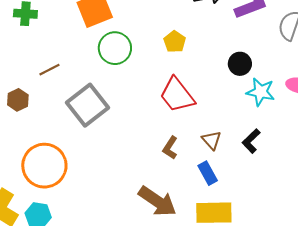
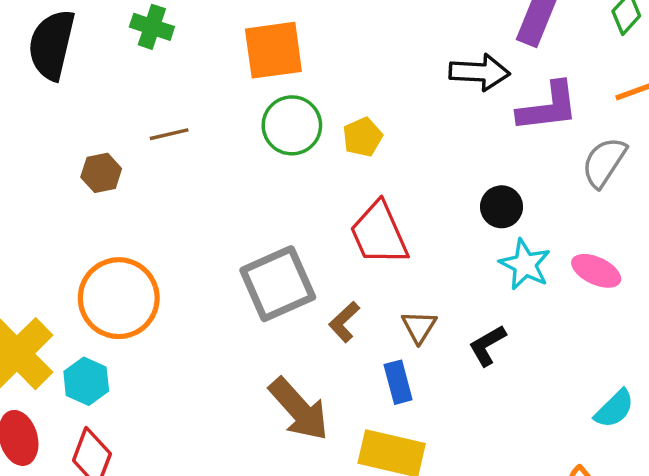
yellow pentagon: (175, 42) -> (363, 137), moved
gray square: (87, 105) -> (278, 284), moved

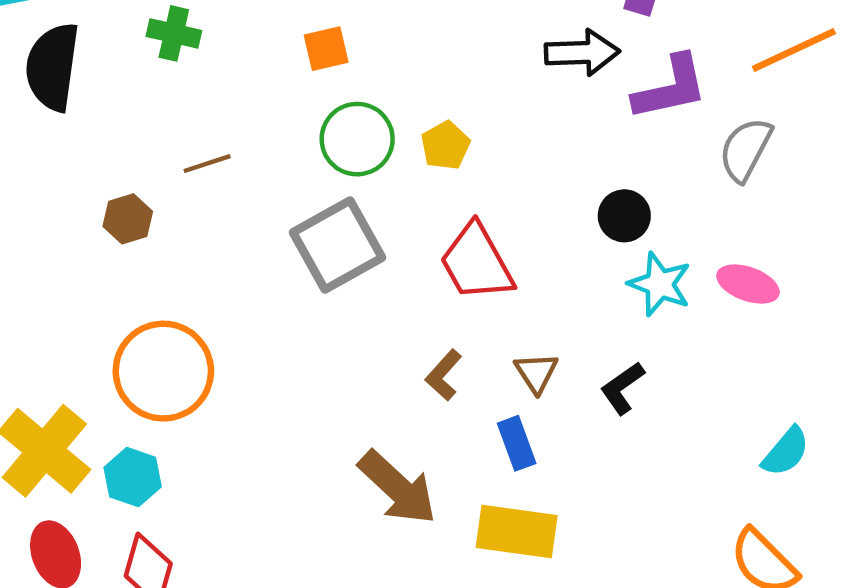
orange square: (273, 50) -> (326, 49), size x0.6
gray square: (278, 284) -> (337, 245), moved

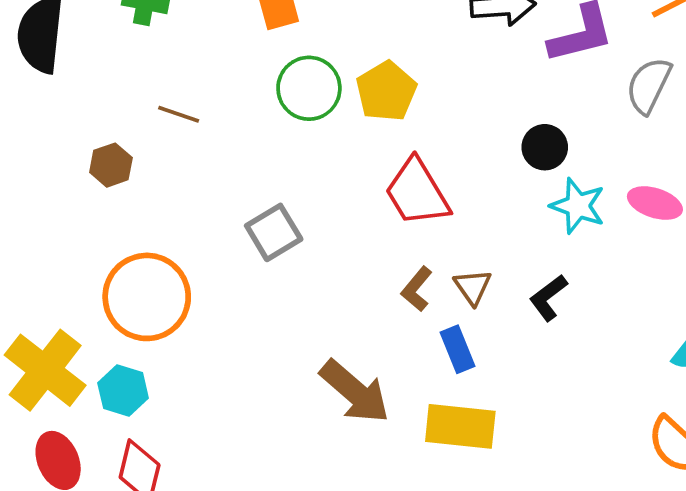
yellow pentagon: (445, 146) -> (386, 91), size x1.4
brown line: (207, 164) -> (179, 114), turned 39
gray square: (337, 245) -> (274, 232), moved, size x0.7
brown L-shape: (444, 375) -> (417, 289), moved

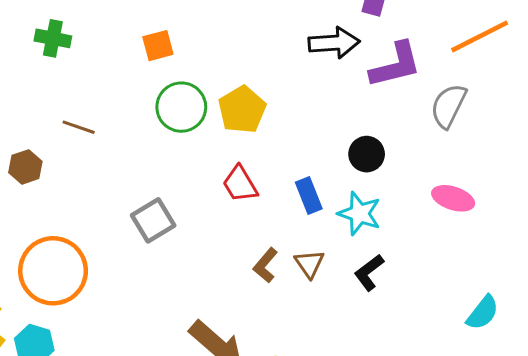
red trapezoid: (417, 192) -> (240, 184), moved, size x0.7
cyan star: (578, 206) -> (359, 214), moved
blue rectangle: (458, 349) -> (309, 195), moved

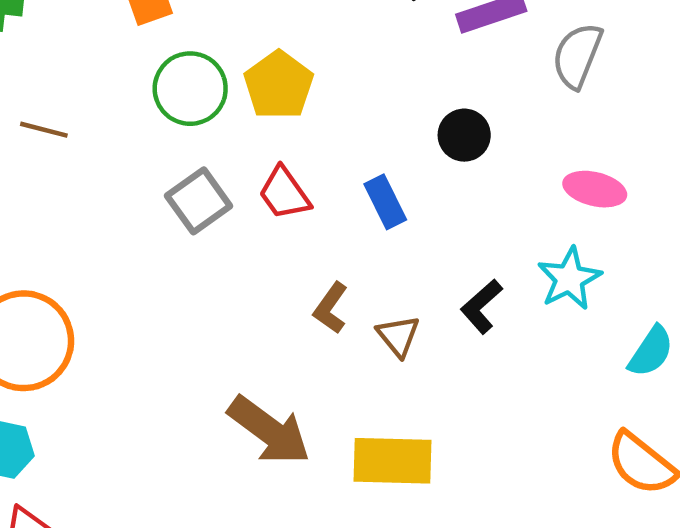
cyan star: (359, 214) -> (569, 279), moved, turned 30
gray square: (153, 220) -> (199, 201), moved
brown triangle: (309, 264) -> (398, 336), moved

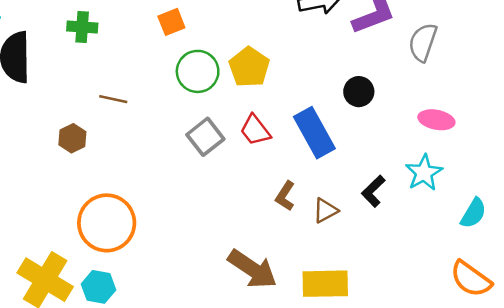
blue rectangle: (385, 202) -> (314, 133), size x1.6
brown triangle: (398, 336) -> (325, 210), turned 44

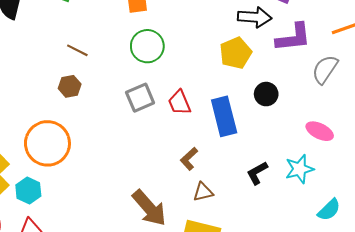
yellow pentagon: (249, 67) -> (236, 53), moved
brown hexagon: (72, 138) -> (70, 86), moved
brown triangle: (325, 210) -> (203, 192), moved

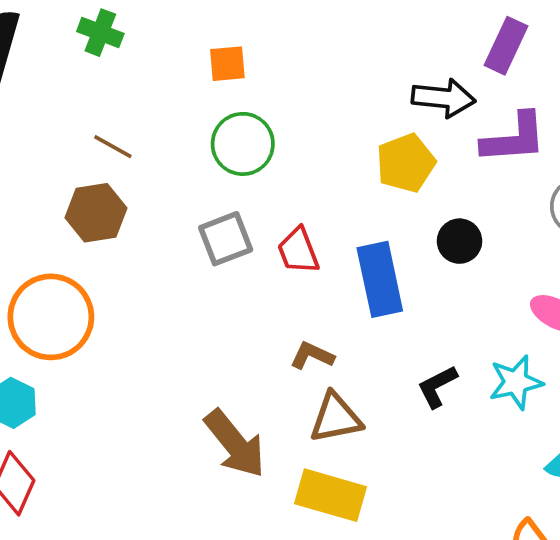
brown hexagon: (70, 86) -> (96, 213), size x1.4
brown L-shape: (189, 159) -> (312, 356), turned 65
brown triangle: (203, 192) -> (336, 418), size x1.4

